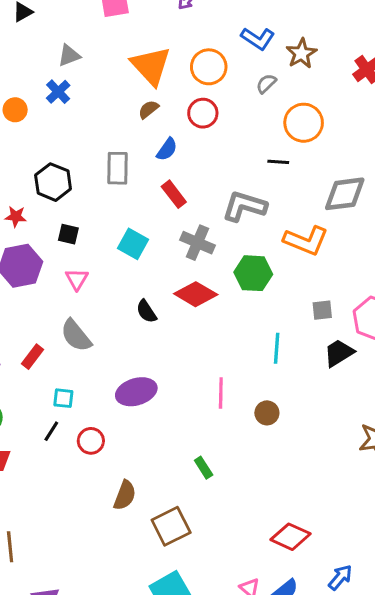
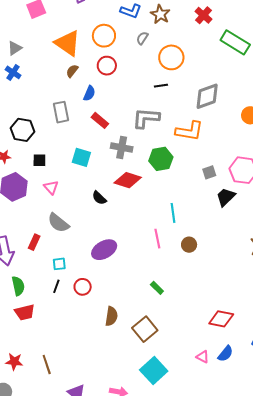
cyan line: (277, 348) -> (173, 213), moved

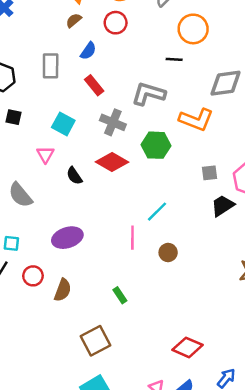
pink triangle: (51, 187) -> (45, 154), moved
cyan line: (173, 213) -> (157, 212), turned 42
brown semicircle: (111, 316) -> (63, 290), moved

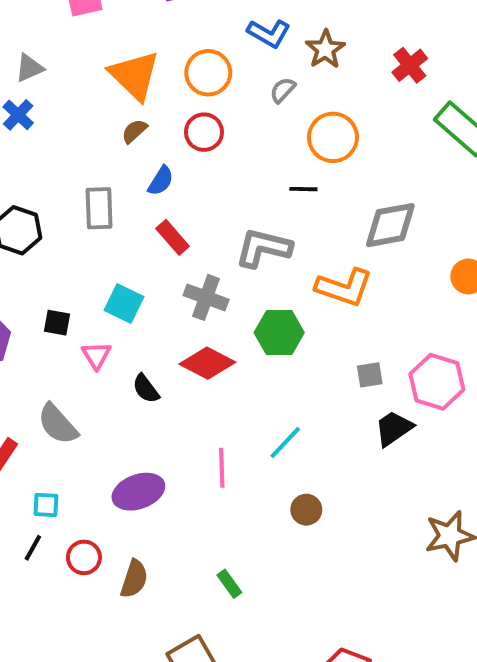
black square: (13, 117) -> (57, 323), moved
pink line: (132, 238) -> (222, 468), moved

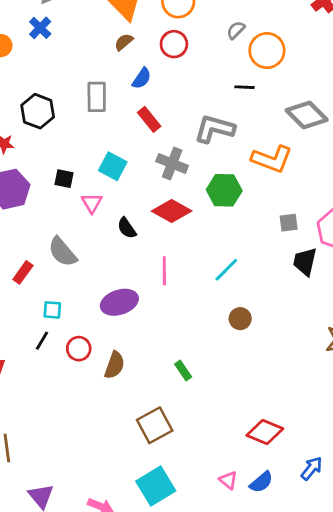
gray semicircle: (283, 90) -> (236, 30), moved
gray diamond: (390, 225) -> (307, 115), turned 54
black trapezoid: (394, 428) -> (305, 262), turned -44
pink line: (222, 468) -> (164, 271), moved

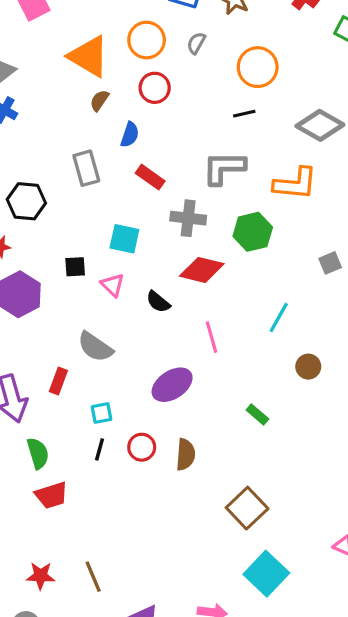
gray semicircle: (236, 30) -> (196, 43), moved
gray square: (289, 223) -> (330, 263), moved
green rectangle: (183, 371) -> (257, 415), moved

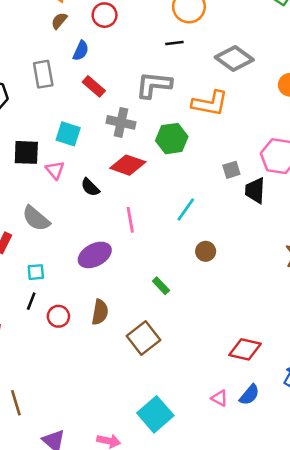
black square: (75, 267) -> (26, 152), size x1.5
red circle: (142, 447) -> (58, 316), moved
brown square: (247, 508) -> (144, 338), moved

